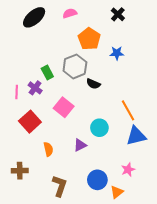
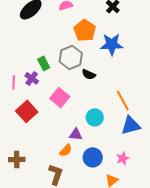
blue star: (117, 53) -> (112, 44), size x1.6
purple triangle: (80, 145) -> (76, 134), turned 32
orange semicircle: (48, 149) -> (66, 150), moved, turned 56
blue circle: (97, 180) -> (93, 157), moved

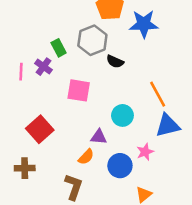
pink square: (60, 97) -> (79, 90), turned -30
red square: (27, 111) -> (40, 129), moved
pink star: (123, 158) -> (145, 152), moved

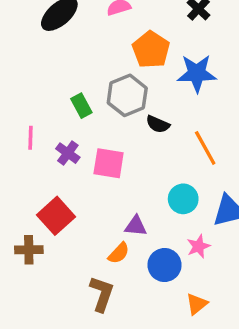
purple cross: (44, 67) -> (68, 153), moved
orange line: (158, 94) -> (205, 148), moved
cyan circle: (122, 115) -> (183, 199), moved
brown cross: (25, 168) -> (29, 250), moved

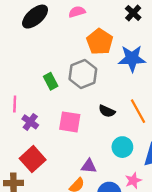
black semicircle: (158, 124) -> (107, 111), moved
purple cross: (68, 153) -> (30, 122), moved

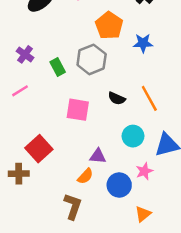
blue star: (132, 58) -> (143, 43), size x0.7
pink line: (15, 104) -> (20, 91), turned 56
purple cross: (30, 122) -> (25, 54), moved

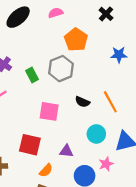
blue star: (143, 43) -> (119, 55), moved
red square: (39, 149) -> (30, 145), moved, turned -35
orange semicircle: (85, 176) -> (46, 170), moved

